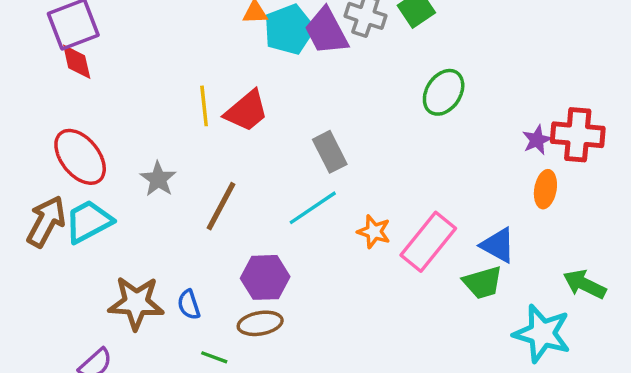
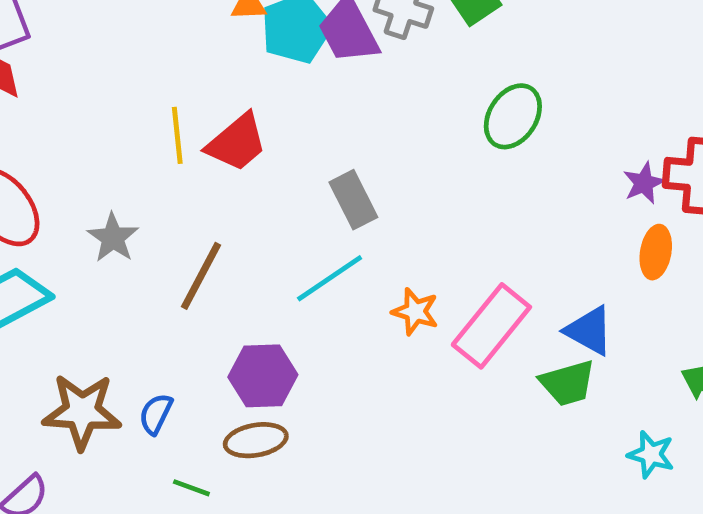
blue semicircle: (189, 305) -> (156, 414), turned 44
cyan star: (542, 334) -> (651, 454), size x0.6

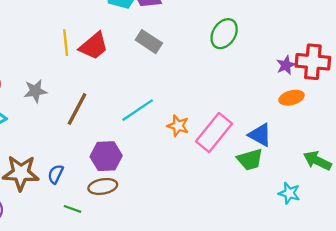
gray rectangle: (353, 200) -> (149, 42), moved, turned -30
gray star: (113, 238) -> (35, 91), turned 30
orange ellipse: (656, 252) -> (292, 98), turned 65

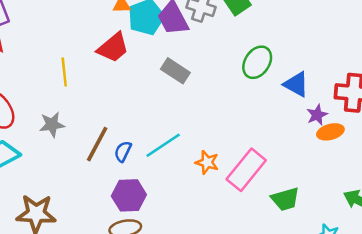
yellow line: (66, 43) -> (64, 72), moved
red trapezoid: (94, 46) -> (113, 48), moved
purple star: (286, 65) -> (317, 115), moved
blue triangle: (260, 135) -> (296, 84), moved
blue semicircle: (56, 174) -> (123, 151), moved

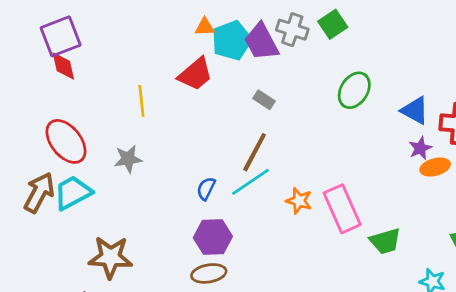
gray rectangle: (175, 71) -> (264, 100), size x0.7
blue triangle: (296, 84) -> (415, 110), moved
brown line: (97, 144) -> (255, 152), moved
pink rectangle: (246, 170) -> (342, 209), turned -63

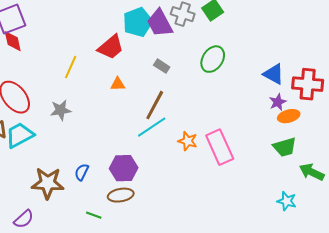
orange triangle: (205, 27) -> (118, 84), moved
green ellipse: (354, 90) -> (213, 59), moved
yellow line: (141, 101) -> (71, 67), turned 30
blue semicircle: (206, 189) -> (82, 172), moved
green trapezoid: (385, 241) -> (285, 147), moved

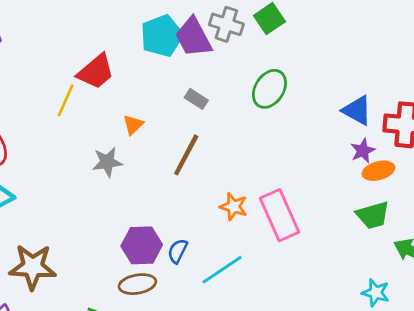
red trapezoid: (111, 47) -> (96, 72), moved
orange triangle: (118, 84) -> (133, 125), turned -42
gray star: (61, 110) -> (107, 162), moved
cyan line: (152, 127) -> (222, 270), moved
blue semicircle: (82, 172) -> (178, 251), moved

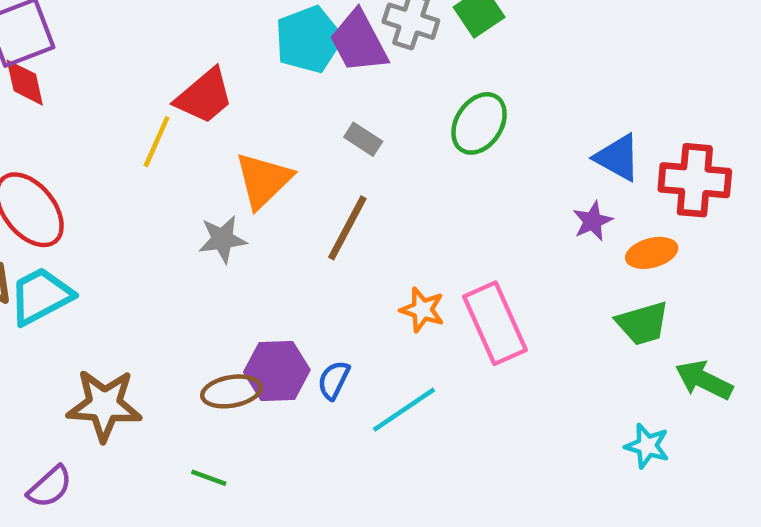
orange triangle: (133, 125) -> (263, 180), size x1.8
purple star: (363, 151) -> (593, 221), moved
brown ellipse: (137, 284) -> (231, 391), moved

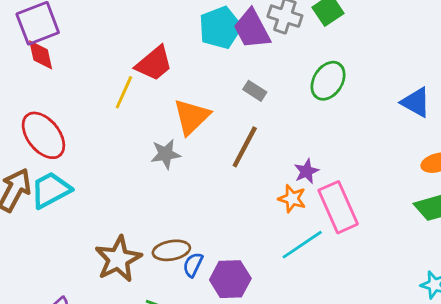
purple star: (593, 221) -> (306, 171), moved
purple hexagon: (277, 371) -> (230, 279), moved
blue semicircle: (334, 380) -> (193, 265), moved
brown star: (104, 405) -> (118, 259), moved, turned -30
cyan line: (404, 410) -> (302, 245), moved

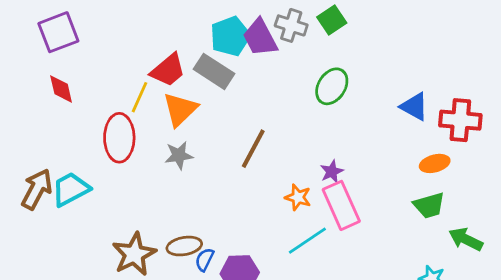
red diamond: (41, 55) -> (61, 89), moved
gray rectangle: (255, 91) -> (214, 71), moved, size x1.8
orange triangle: (191, 117) -> (180, 109), moved
red ellipse: (43, 135) -> (119, 138), moved, turned 39
purple star: (306, 171) -> (332, 172), moved

